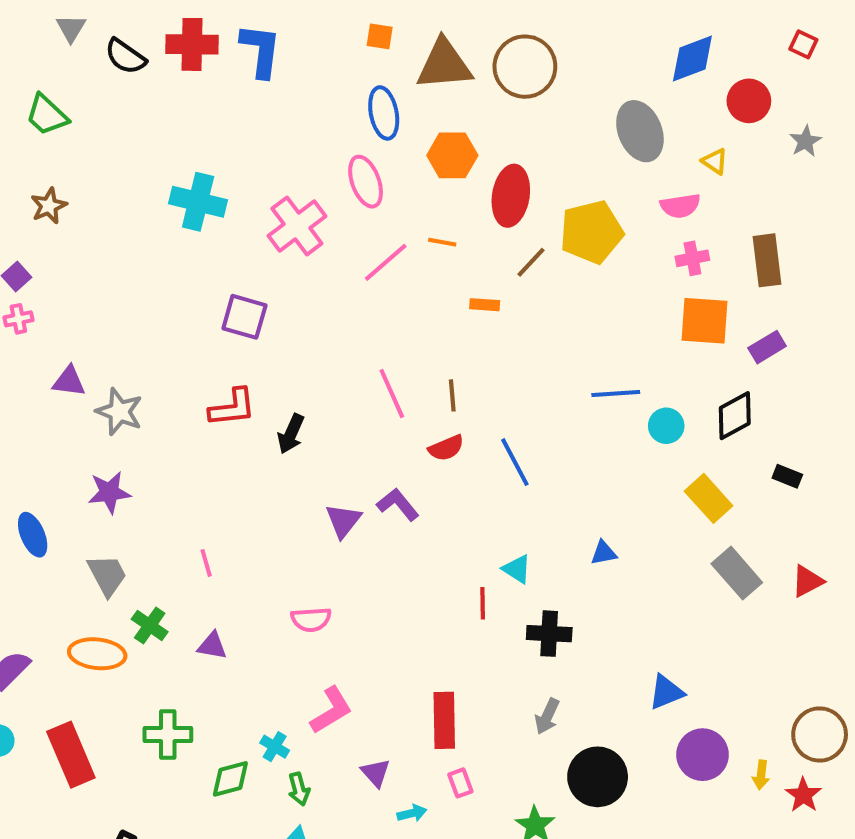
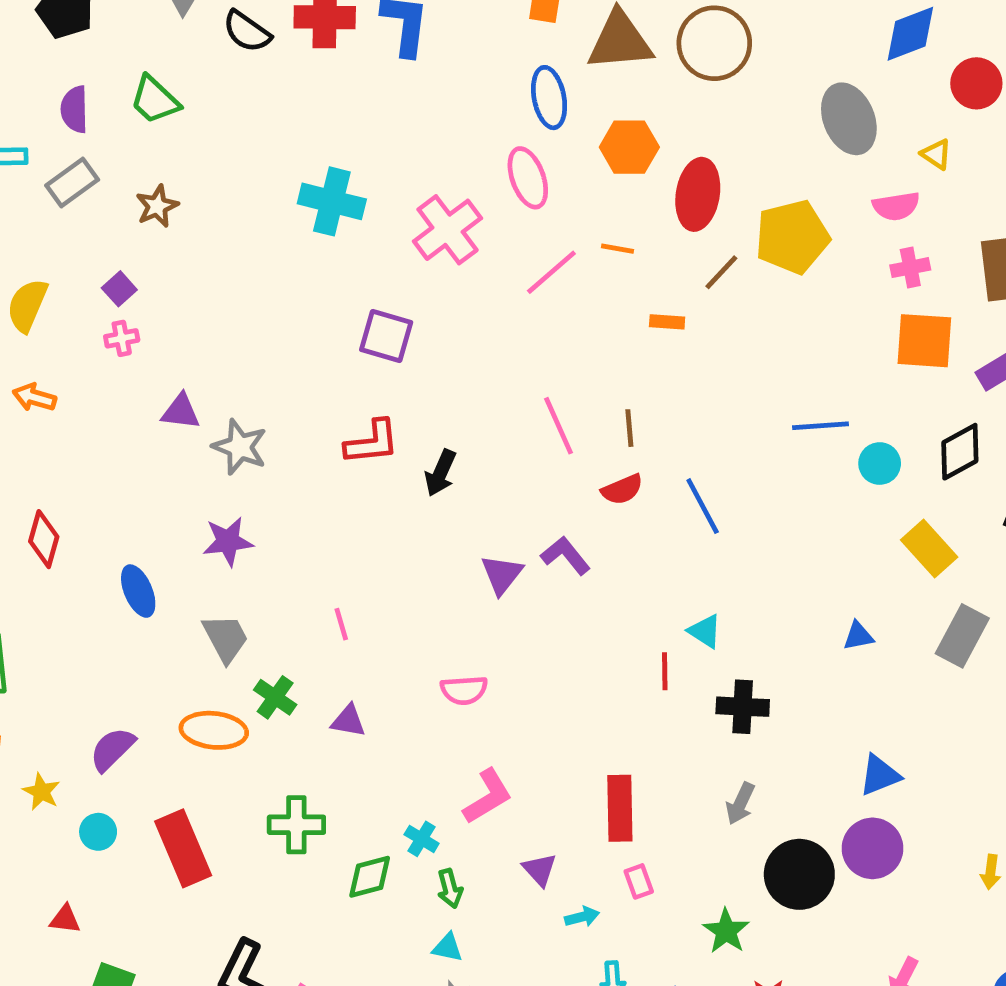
blue triangle: (604, 553) -> (858, 636), moved
gray rectangle: (737, 573) -> (962, 636), turned 69
purple circle: (703, 755) -> (873, 848), moved

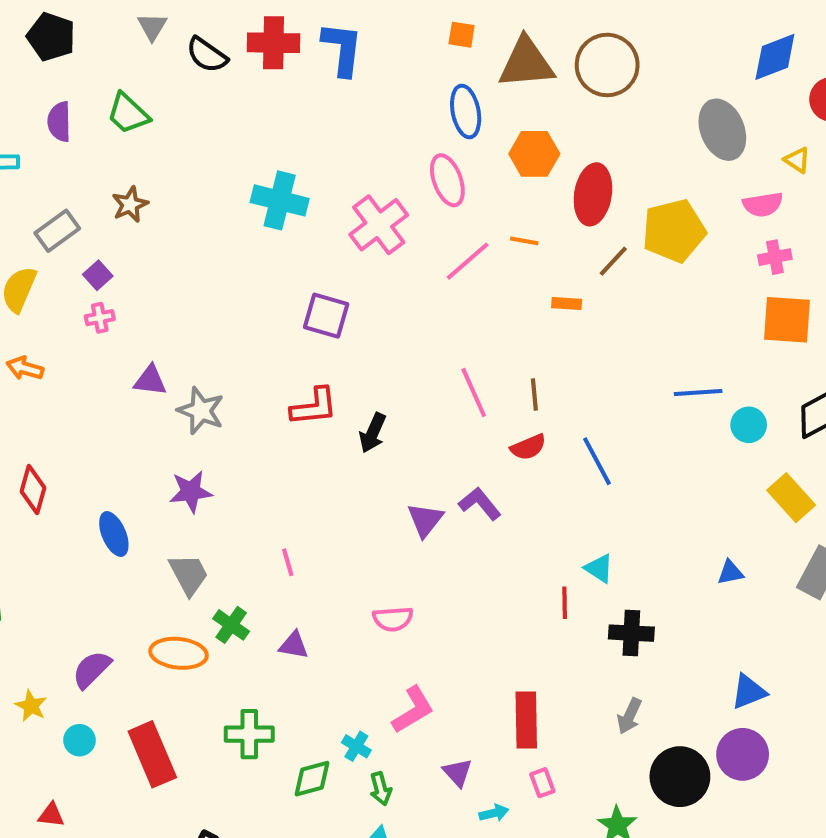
gray rectangle: (72, 183) -> (57, 231), moved

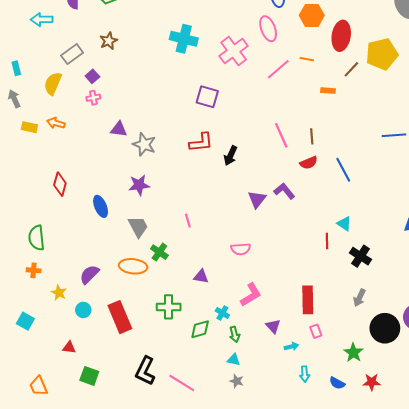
black cross: (631, 633) -> (361, 256), turned 30
purple triangle: (294, 645) -> (201, 276), moved

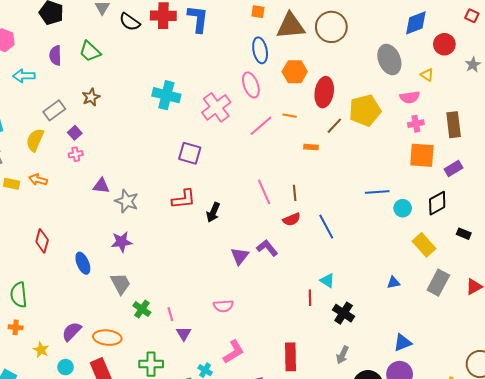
pink line: (188, 221) -> (170, 314), moved
orange ellipse: (133, 266) -> (107, 338), moved
purple triangle: (201, 276) -> (184, 333), turned 49

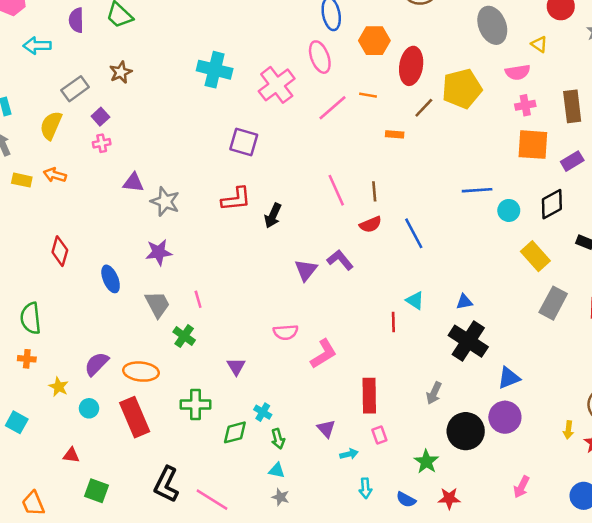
blue triangle: (393, 283) -> (464, 302), moved
black cross: (344, 313) -> (468, 341), moved, size x1.4
pink line: (170, 314) -> (198, 299), moved
pink L-shape: (234, 352) -> (324, 354), moved

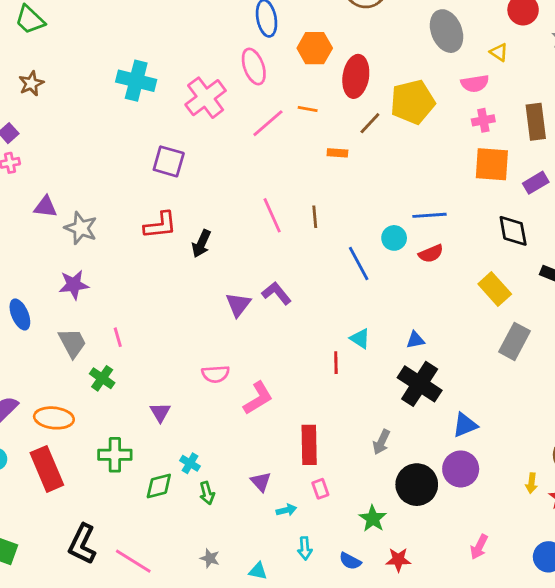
black diamond: (552, 204) -> (513, 231), turned -72
cyan circle: (509, 210) -> (394, 238), moved
red semicircle: (371, 224) -> (431, 254), moved
cyan triangle: (277, 470) -> (258, 571), moved

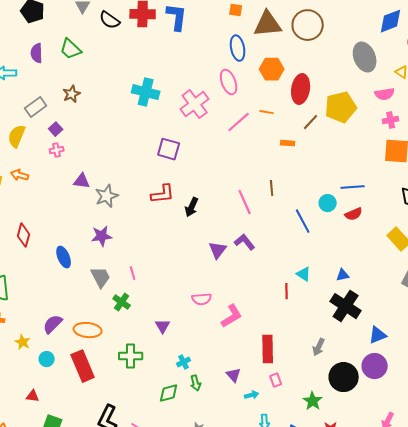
pink line: (272, 215) -> (245, 202), moved
gray star: (81, 228) -> (107, 196), turned 30
cyan cross: (190, 463) -> (184, 362), turned 32
green diamond: (159, 486) -> (169, 393), moved

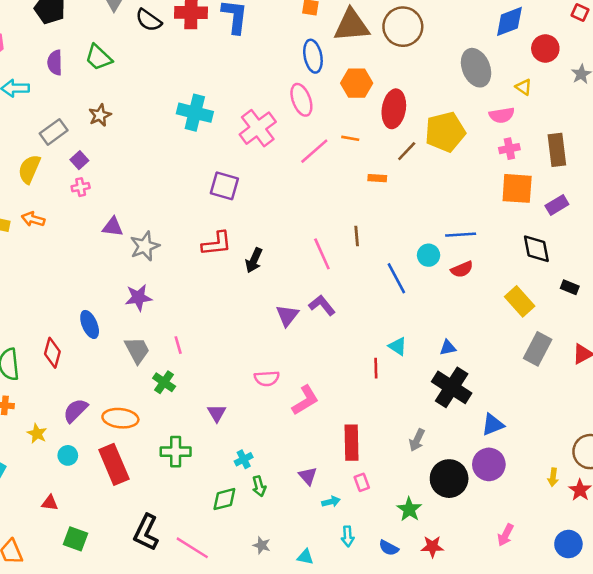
red diamond: (24, 235) -> (52, 353), moved

